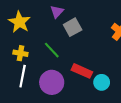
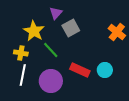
yellow star: (19, 22) -> (34, 31), moved
cyan circle: (102, 82) -> (105, 70), moved

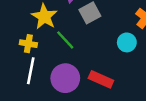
red rectangle: (80, 70) -> (101, 79), moved
cyan circle: (105, 70) -> (127, 42), moved

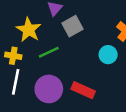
green line: (65, 40) -> (49, 52), turned -72

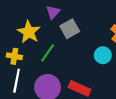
green line: (49, 52) -> (48, 53), turned -30

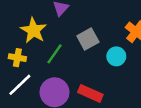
gray square: (70, 29) -> (88, 39), moved
white line: (17, 81) -> (20, 85), turned 35

